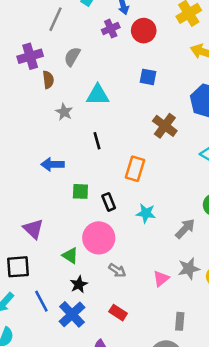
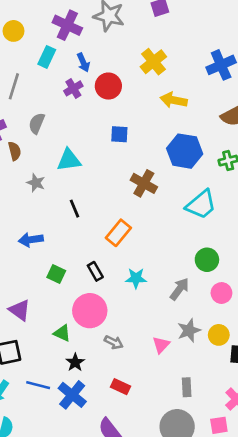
orange rectangle: (135, 169) -> (118, 233), turned 30
green square: (80, 191) -> (56, 274), moved, turned 30
blue line: (41, 301) -> (38, 385), turned -40

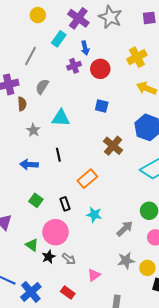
blue arrow: (31, 240) -> (29, 164), moved
pink triangle: (161, 345) -> (94, 275), moved
black star: (75, 362) -> (49, 257), moved

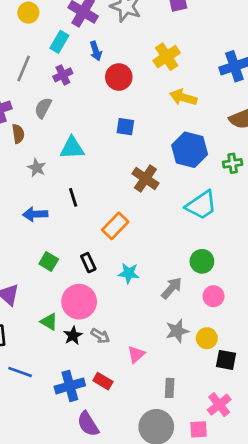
purple cross: (74, 66) -> (63, 75), moved
blue cross: (31, 292) -> (70, 386), moved, turned 30

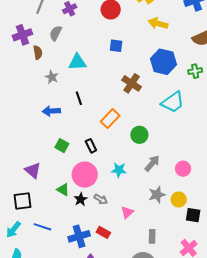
green circle: (202, 261) -> (139, 135), moved
cyan star: (129, 273) -> (119, 170), moved

